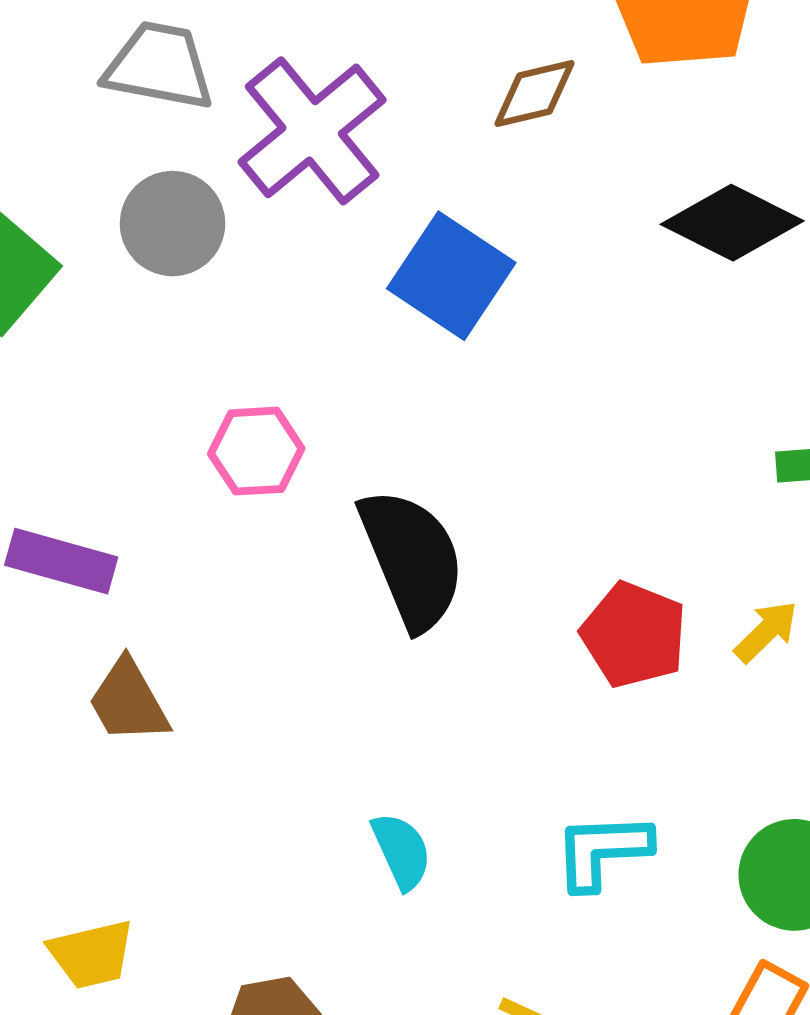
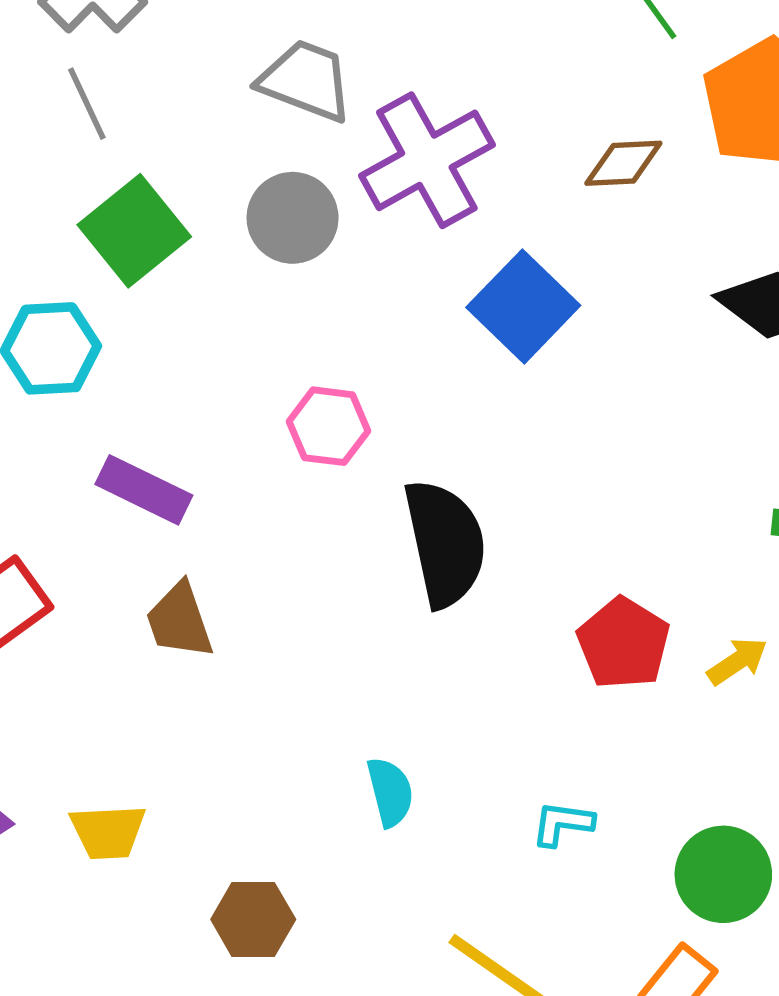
cyan L-shape: (602, 851) -> (562, 824), size x0.7

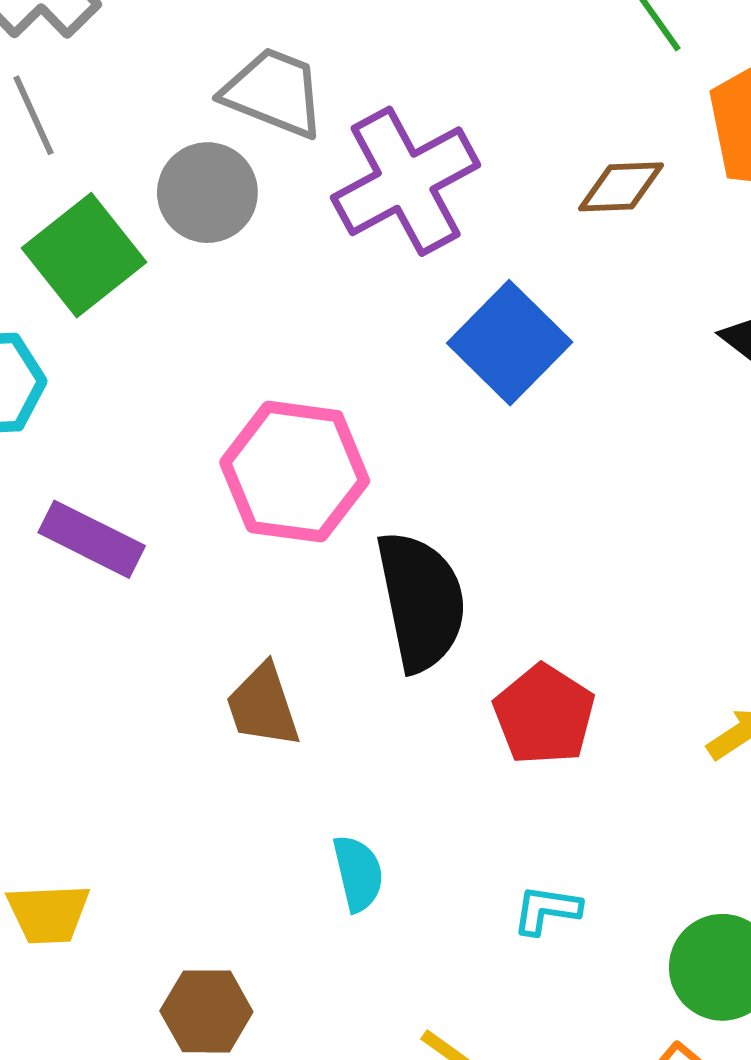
gray circle: (293, 218) -> (207, 193), moved
pink hexagon: (328, 426) -> (295, 472), size x1.6
brown trapezoid: (179, 621) -> (263, 706), moved
red pentagon: (623, 643) -> (544, 715), moved

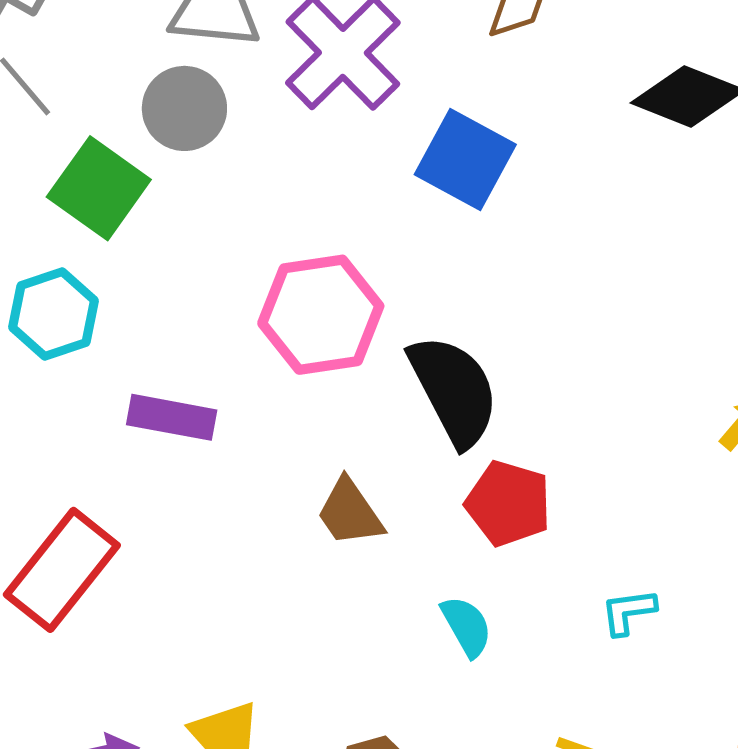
red pentagon: (544, 715) -> (508, 503), moved

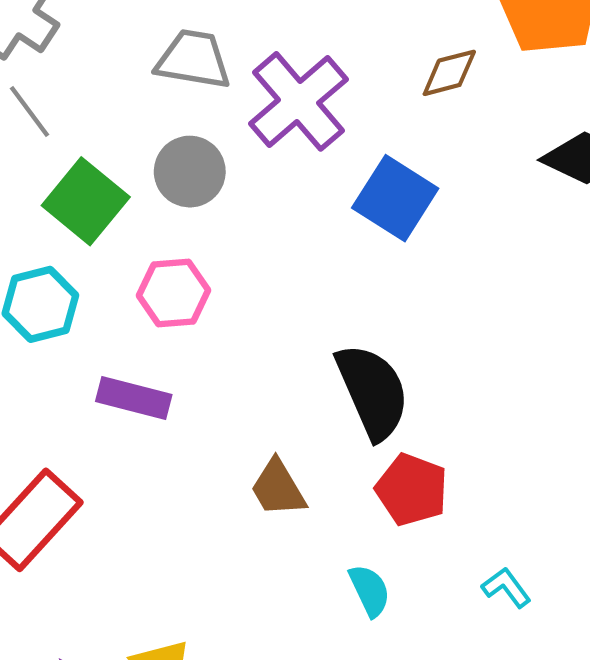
gray circle: (184, 108) -> (190, 172), moved
pink hexagon: (321, 315) -> (174, 293), moved, size x0.7
cyan L-shape: (628, 612) -> (506, 587), turned 57

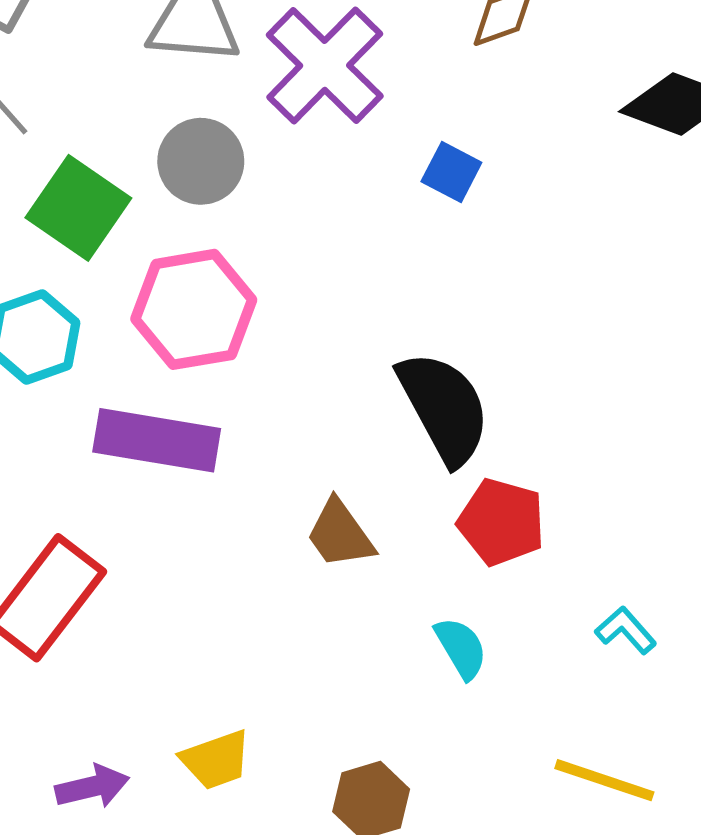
blue square: (395, 198) -> (451, 172), size x0.6
pink hexagon: (174, 293) -> (194, 309), size x1.4
purple rectangle: (134, 398) -> (157, 440), size x1.4

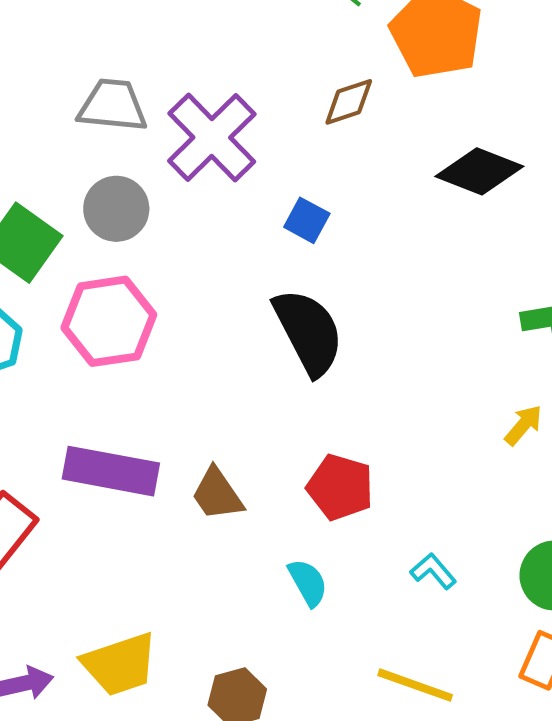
black semicircle: (444, 408) -> (308, 332), moved
purple rectangle: (157, 440) -> (111, 471), moved
yellow trapezoid: (216, 760) -> (120, 664), size x1.4

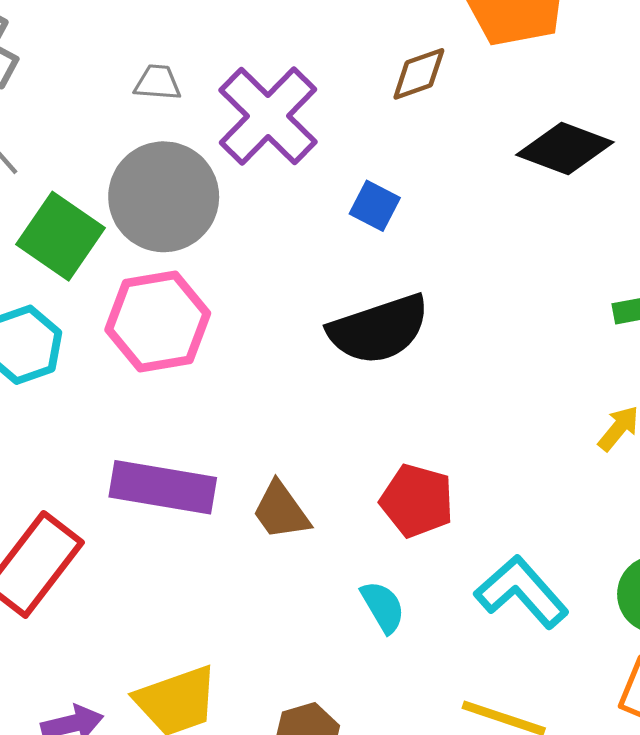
gray trapezoid: (113, 106) -> (158, 83), size x0.6
gray circle: (116, 209) -> (164, 197), size x1.5
black semicircle: (308, 332) -> (379, 329), turned 100
cyan L-shape: (433, 571) -> (522, 592), size x1.8

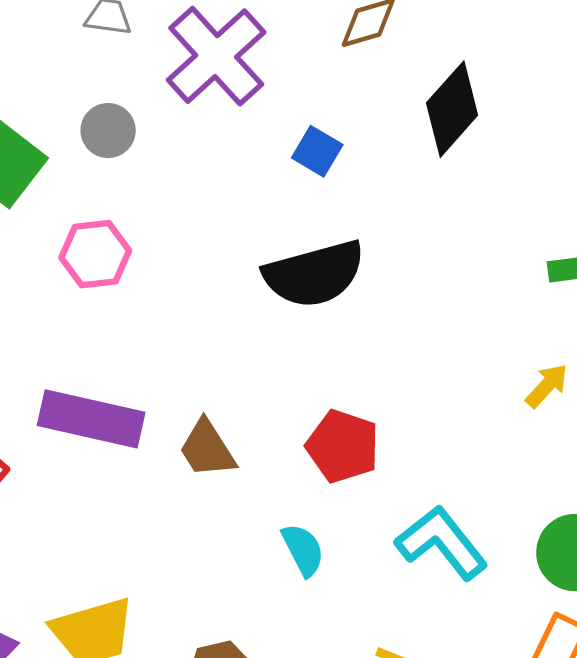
black diamond: (565, 148) -> (452, 109), moved, turned -72
gray circle: (164, 197) -> (108, 131), size x0.5
pink hexagon: (158, 321) -> (95, 254), size x0.7

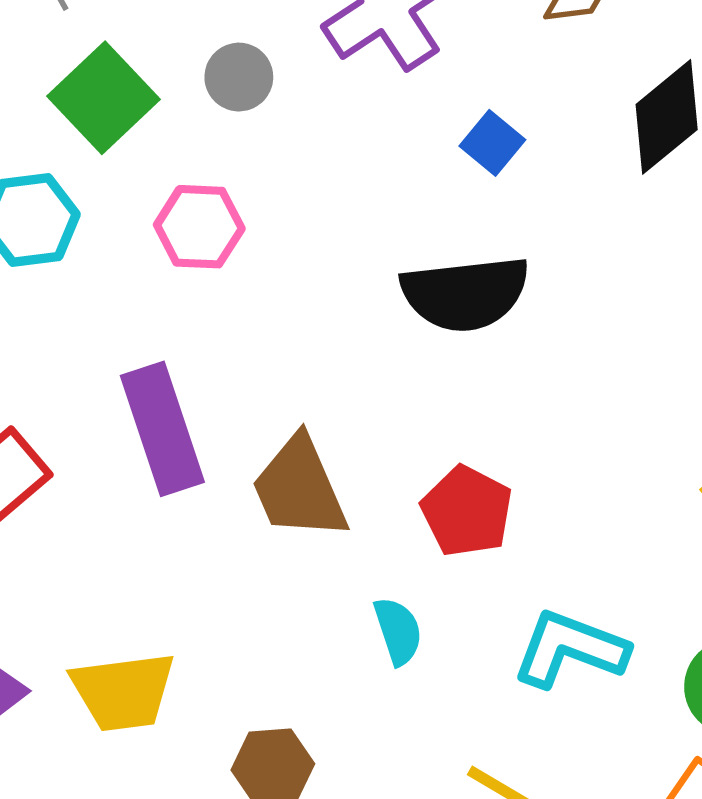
purple rectangle: (91, 419) -> (162, 429), turned 50
brown trapezoid: (207, 449) -> (299, 488), size x1.4
cyan L-shape: (442, 543) -> (570, 649), turned -40

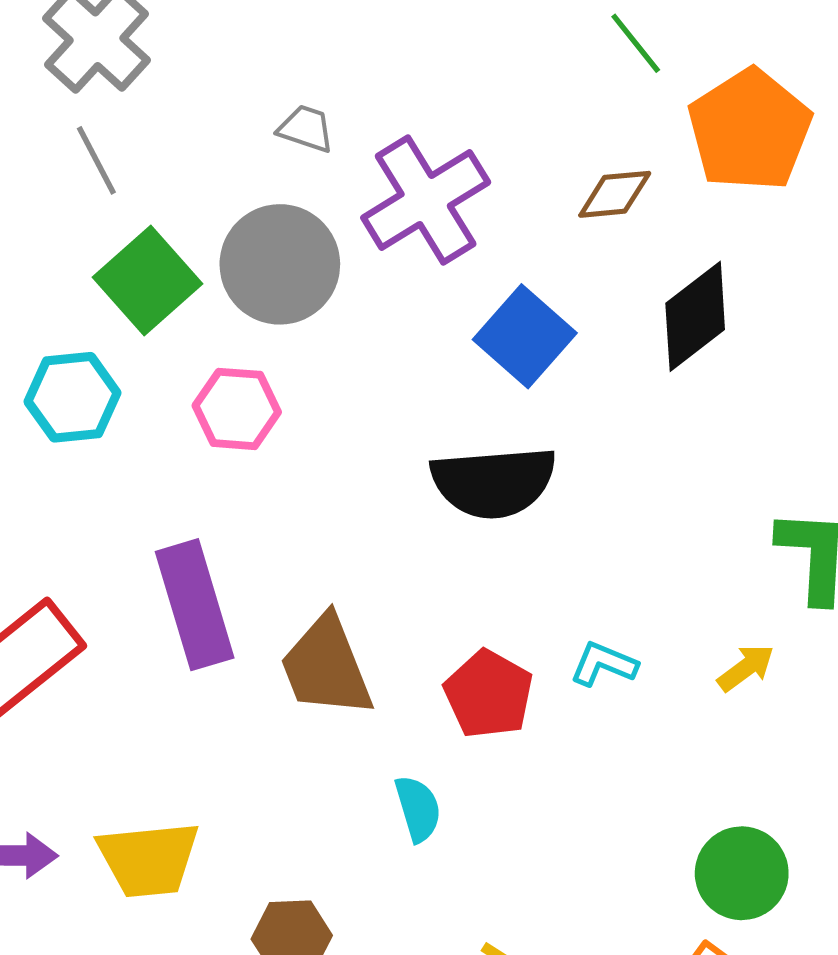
gray circle: (239, 77) -> (280, 264), size x1.8
blue square: (492, 143) -> (525, 336), size x1.6
cyan L-shape: (570, 649) -> (604, 664), moved, size x0.6

